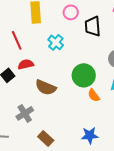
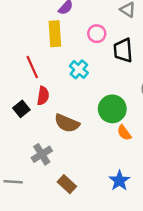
red semicircle: (26, 64) -> (43, 96), turned 112
blue star: (90, 135) -> (119, 181), turned -30

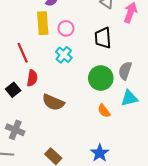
pink circle: (97, 34) -> (66, 28), moved
green circle: (112, 109) -> (101, 78), moved
gray cross: (42, 154) -> (15, 130), moved, turned -36

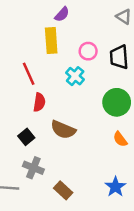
pink circle: (66, 28) -> (88, 51), moved
black square: (13, 90) -> (26, 137), moved
gray cross: (15, 130) -> (33, 168), moved

